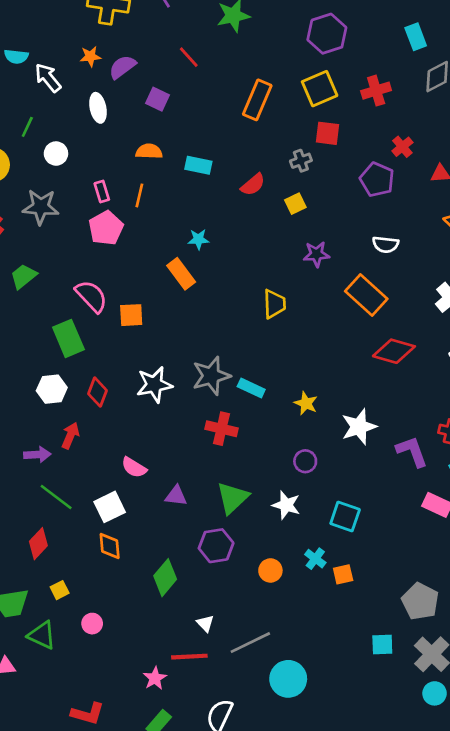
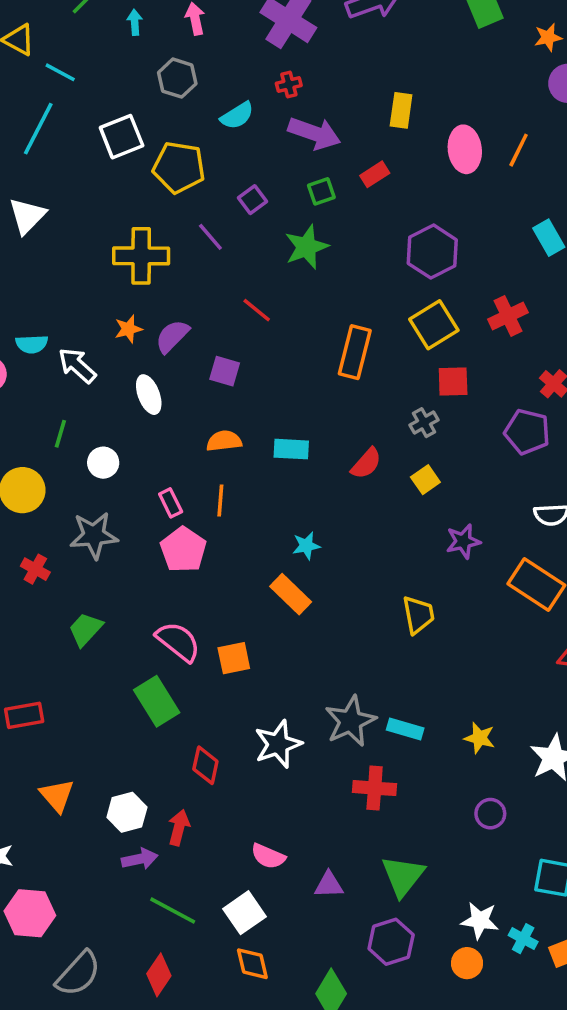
white hexagon: (52, 389) -> (127, 812), moved
white star: (286, 505) -> (480, 920), moved

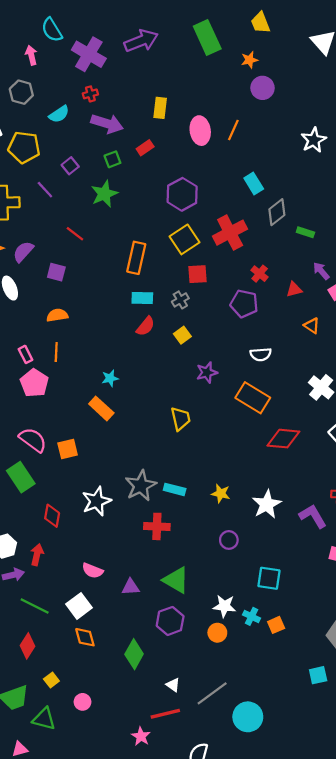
red cross: (508, 316) -> (230, 233), size x1.4
cyan rectangle: (291, 449) -> (142, 298), moved
green triangle: (403, 876) -> (176, 580), turned -36

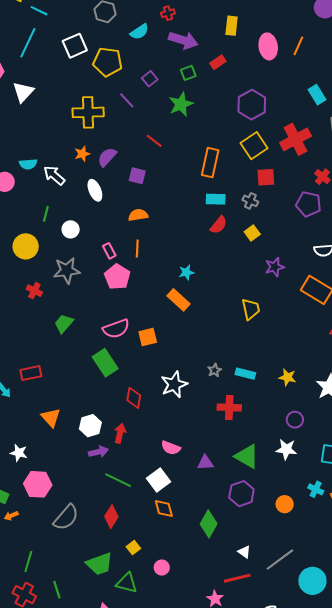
gray cross: (180, 300) -> (250, 201), turned -35
pink semicircle: (33, 440) -> (116, 329), turned 124
gray star: (141, 486) -> (215, 370), size x0.5
white star: (224, 606) -> (286, 449), moved

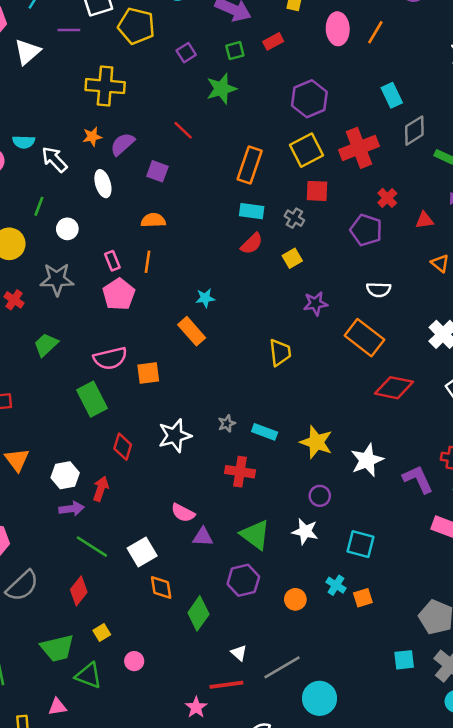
purple line: (127, 100) -> (69, 30), moved, turned -54
yellow star: (287, 377) -> (316, 442), size x1.5
pink semicircle: (171, 448) -> (183, 513), moved
orange diamond: (164, 509) -> (161, 587), moved

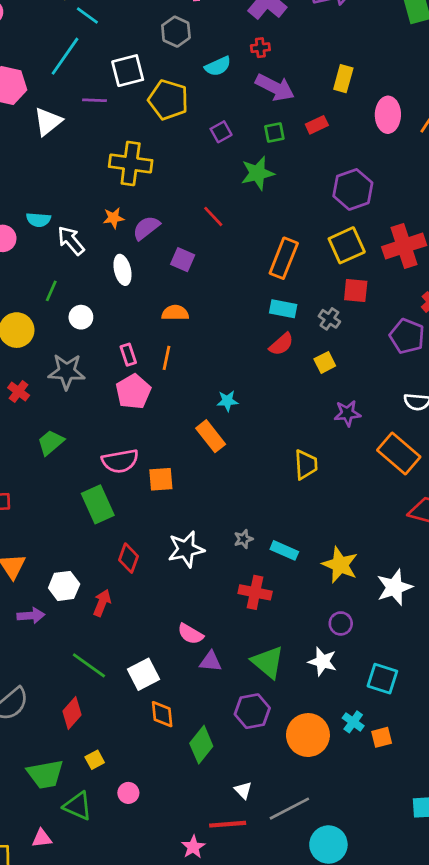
purple arrow: (72, 509) -> (31, 616), moved
orange circle: (295, 599) -> (308, 735), size x1.8

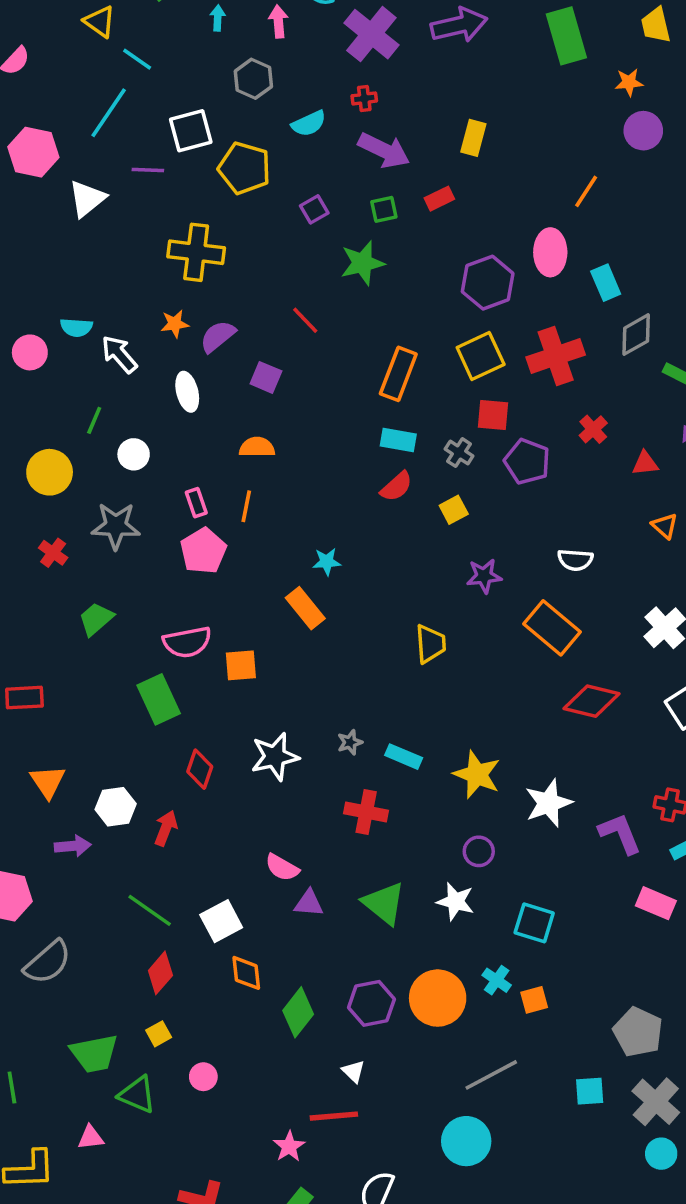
pink ellipse: (388, 115) -> (550, 252), moved
purple pentagon: (407, 336) -> (527, 462), moved
purple hexagon: (252, 711) -> (371, 1003), moved
red diamond: (72, 713) -> (160, 973), moved
gray line: (289, 809) -> (491, 1075), moved

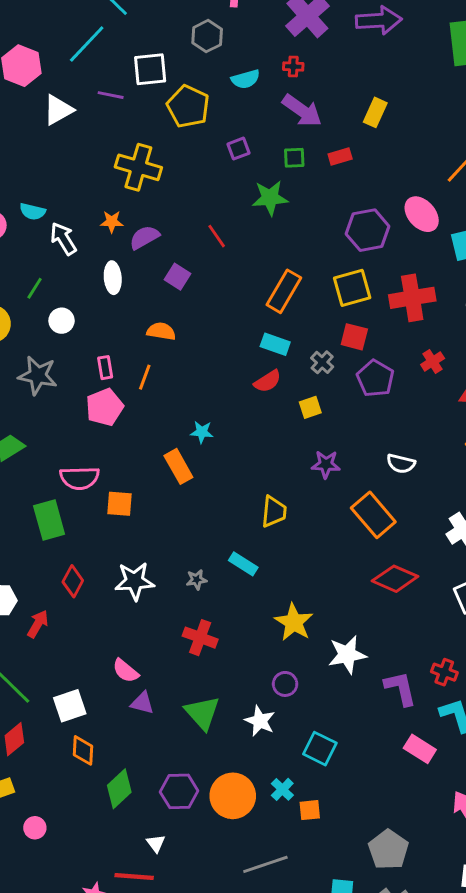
pink ellipse: (550, 252) -> (422, 214), turned -51
cyan rectangle: (404, 757) -> (243, 564), moved

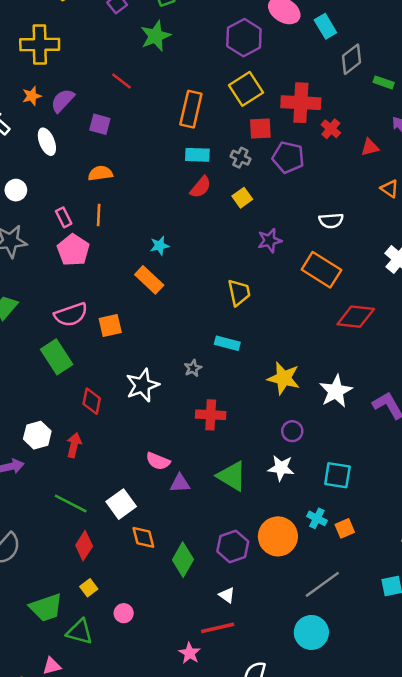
red cross: (412, 298) -> (301, 103), moved, turned 30

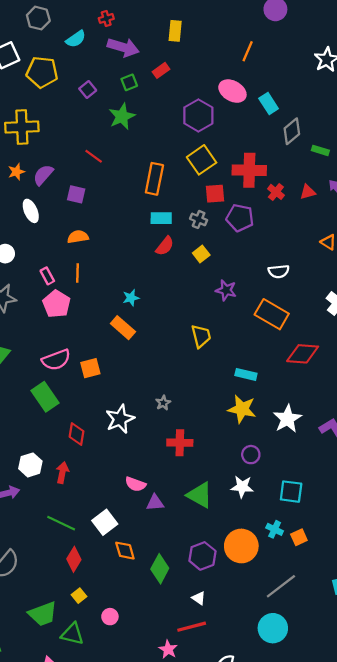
red triangle: (370, 147) -> (308, 192), moved
purple star: (270, 240) -> (226, 290), turned 30
cyan rectangle: (227, 343) -> (246, 374), moved

